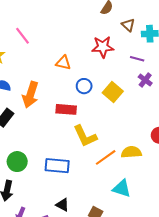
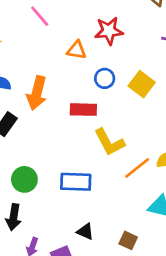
pink line: (22, 36) -> (40, 16), moved
red star: (103, 47) -> (109, 31), moved

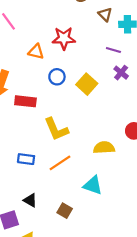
red rectangle: (83, 110) -> (25, 101), moved
orange line: (137, 168) -> (60, 163), moved
blue rectangle: (76, 182) -> (26, 159), size x0.7

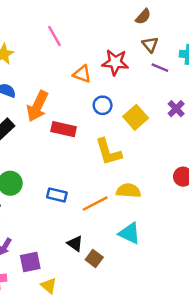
brown triangle: (105, 14) -> (150, 45), moved
purple line: (113, 50) -> (160, 68), moved
yellow L-shape: (56, 129) -> (108, 152), moved
yellow semicircle: (104, 148) -> (128, 191), moved
black triangle: (30, 200) -> (75, 244), moved

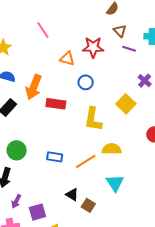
yellow square: (136, 117) -> (126, 104), moved
yellow L-shape: (108, 152) -> (93, 119), turned 30
cyan triangle: (130, 233) -> (115, 183), turned 36

